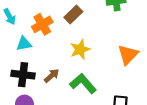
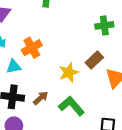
brown rectangle: (73, 14) -> (94, 60), moved

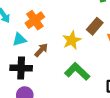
brown arrow: (41, 98) -> (41, 50), moved

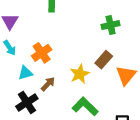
black cross: (21, 68) -> (27, 102), turned -35

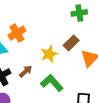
brown arrow: (48, 84) -> (26, 71), moved

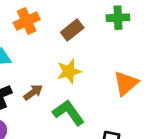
orange cross: (17, 33) -> (27, 21), moved
brown rectangle: (71, 43) -> (72, 30), moved

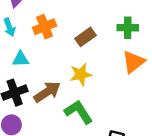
orange triangle: (126, 83) -> (133, 62), moved
brown arrow: (33, 92) -> (47, 92), size x1.5

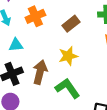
brown arrow: (47, 92) -> (40, 72), turned -40

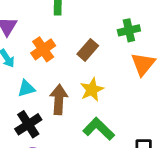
brown arrow: (40, 72) -> (59, 100), moved

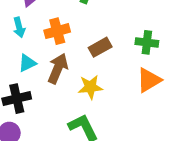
cyan triangle: (26, 88) -> (27, 63), turned -30
brown arrow: (59, 100) -> (58, 68), moved

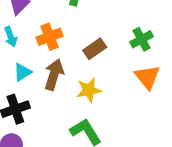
green cross: (147, 42) -> (141, 39), turned -30
orange triangle: (149, 80) -> (147, 77), turned -32

